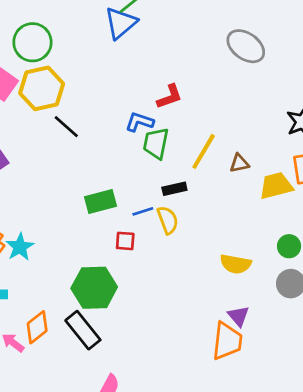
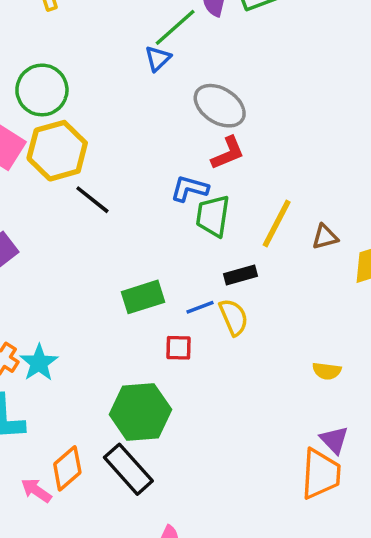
blue triangle: (121, 23) -> (158, 58), size x0.6
gray ellipse: (246, 46) -> (220, 106), moved
yellow semicircle: (236, 264) -> (327, 371), size x0.7

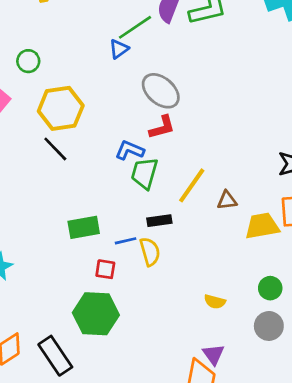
green circle: (42, 90) -> (28, 61), size x0.6
yellow hexagon: (57, 151) -> (61, 108), moved
green hexagon: (140, 412) -> (96, 314), moved

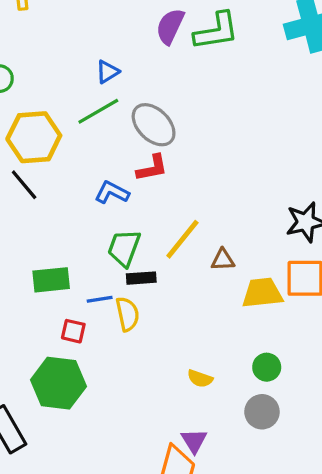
green line: (135, 27) -> (98, 111), moved
green trapezoid: (144, 173) -> (124, 248), moved

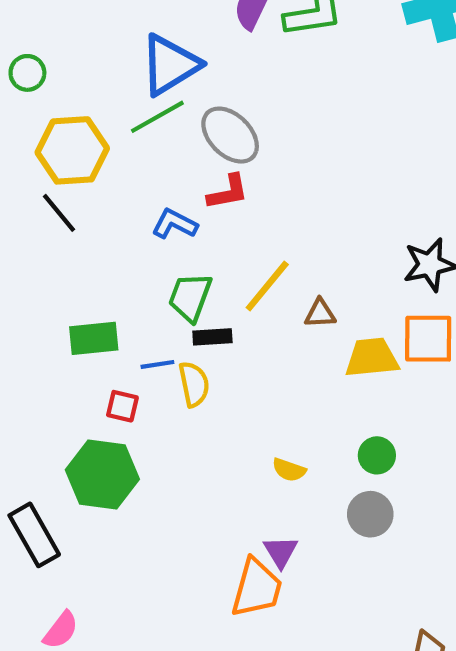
blue triangle: (107, 72) -> (170, 65), size x2.0

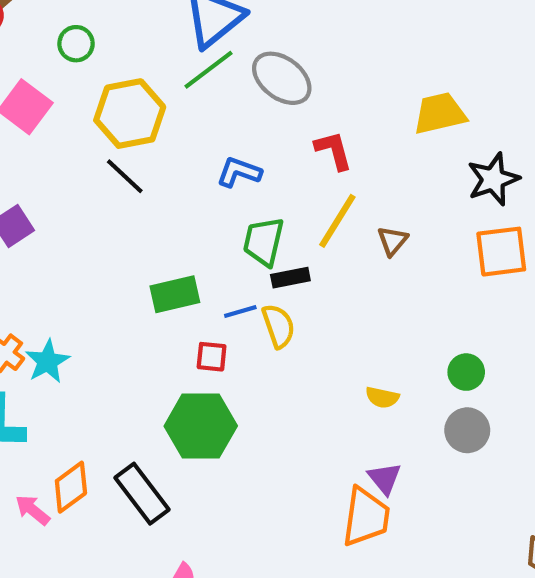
red L-shape: (228, 192) -> (334, 150), moved, turned -87
brown triangle: (320, 313) -> (393, 241), turned -40
yellow trapezoid: (372, 358) -> (440, 113), moved

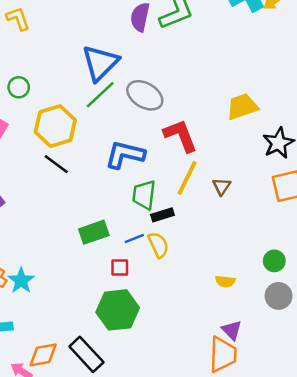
red L-shape: (334, 150) -> (180, 136), size x1.4
blue L-shape: (239, 172) -> (125, 155), size x1.5
orange diamond: (71, 487) -> (43, 355), turned 32

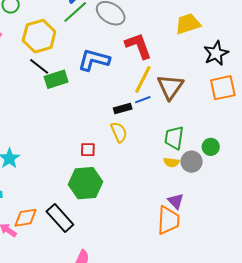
brown triangle: (222, 186) -> (170, 87), size x1.8
green trapezoid: (144, 195) -> (174, 138), moved
green rectangle: (94, 232) -> (56, 79), moved
blue line: (134, 238) -> (143, 100), moved
gray circle: (279, 296) -> (192, 162), moved

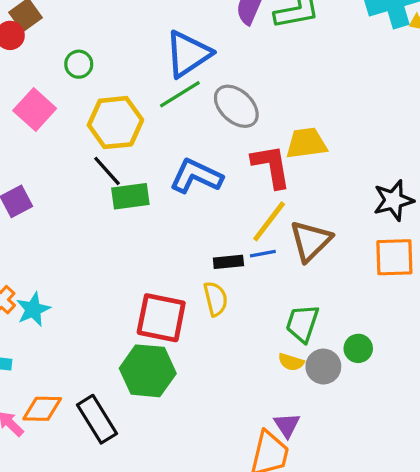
yellow trapezoid: (188, 24) -> (306, 143), moved
red square: (88, 150) -> (161, 318), size x2.0

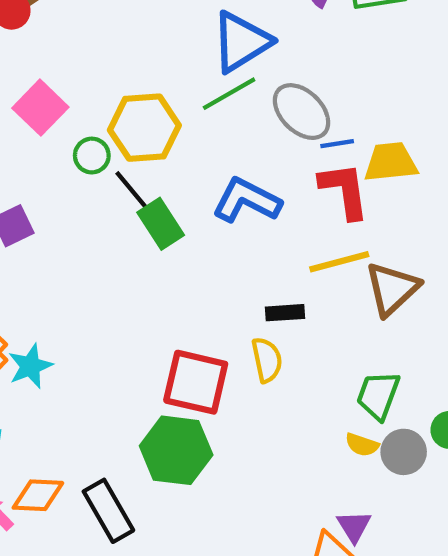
green circle: (79, 64) -> (92, 156), moved
green rectangle: (130, 196) -> (161, 224), turned 63
yellow line: (269, 221) -> (339, 262), turned 36
blue line: (263, 254) -> (337, 144), moved

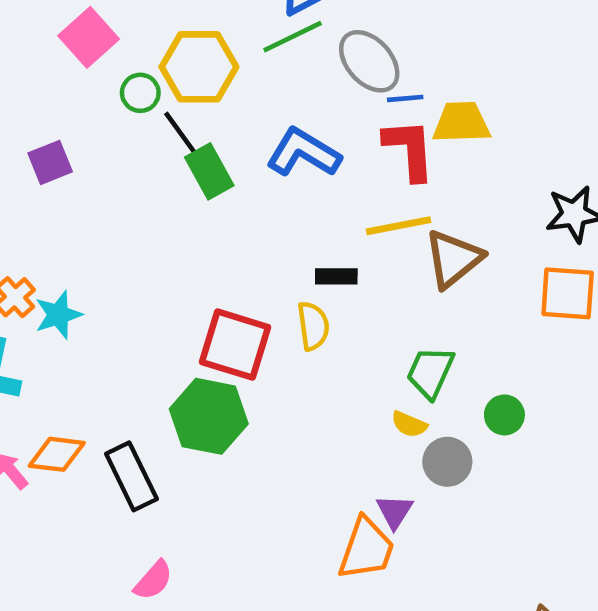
gray circle: (404, 452) -> (447, 462), moved

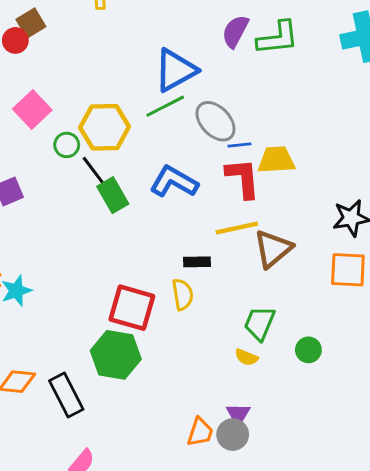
gray circle: (447, 462) -> (233, 435), moved
orange trapezoid: (366, 549) -> (200, 432), moved, size x0.7

